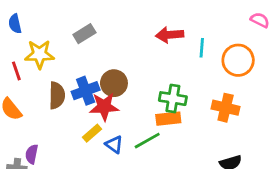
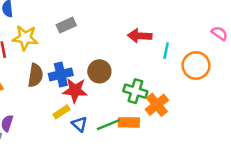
brown circle: (114, 83) -> (99, 71), moved
orange cross: (226, 108) -> (157, 105), moved, turned 30
orange rectangle: (168, 119) -> (129, 122), moved

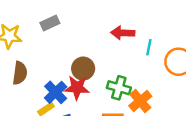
blue cross: (61, 74) -> (56, 92), moved, turned -30
red star: (75, 90) -> (77, 88), moved

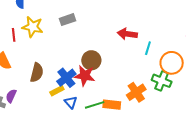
brown semicircle: (20, 73) -> (37, 73), moved
green cross: (119, 88) -> (162, 81), moved

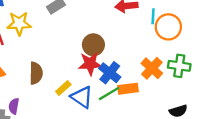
orange circle: (172, 63) -> (168, 27), moved
blue cross: (66, 78) -> (110, 73), moved
green cross: (162, 81) -> (179, 66), moved
blue triangle: (71, 102) -> (82, 97), size x1.5

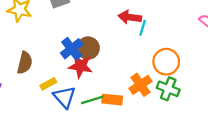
cyan line: (153, 16) -> (143, 28), moved
orange circle: (168, 27) -> (166, 62), moved
blue cross: (110, 73) -> (72, 49), moved

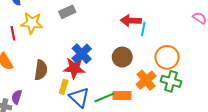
brown circle: (88, 48) -> (122, 57), moved
red star: (80, 66) -> (74, 68), moved
yellow rectangle: (48, 84) -> (64, 87), turned -40

